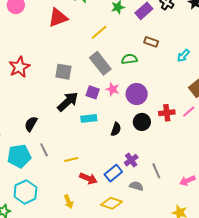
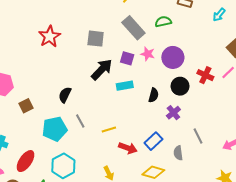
red cross: (167, 113) -> (205, 75), turned 35
purple cross: (131, 160) -> (173, 113), moved
gray semicircle: (136, 186) -> (178, 153), turned -112

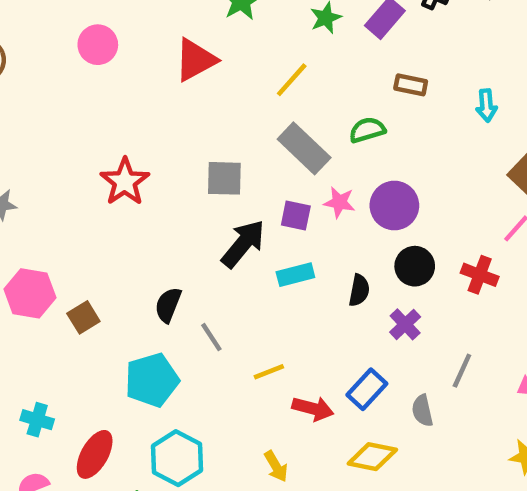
cyan arrow: (219, 15) -> (486, 106), turned -40
red cross: (205, 75) -> (480, 275), moved
brown square: (26, 106) -> (83, 317), moved
gray line: (80, 121) -> (211, 337), moved
gray line: (198, 136) -> (462, 371), turned 56

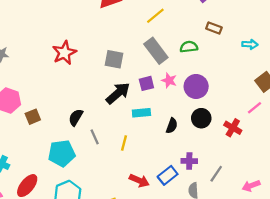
cyan arrow: (486, 106) -> (250, 44), turned -91
purple square: (296, 216) -> (146, 83), turned -35
purple cross: (405, 324) -> (189, 161), moved, turned 35
yellow line: (269, 372) -> (124, 143), moved, turned -63

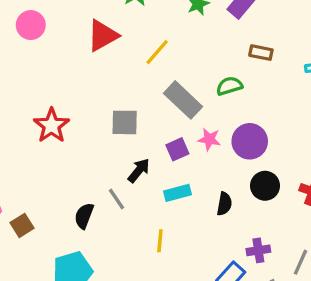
yellow line: (155, 16) -> (157, 52), moved
black arrow: (118, 93) -> (139, 170), size x0.7
gray line: (95, 137) -> (117, 199), moved

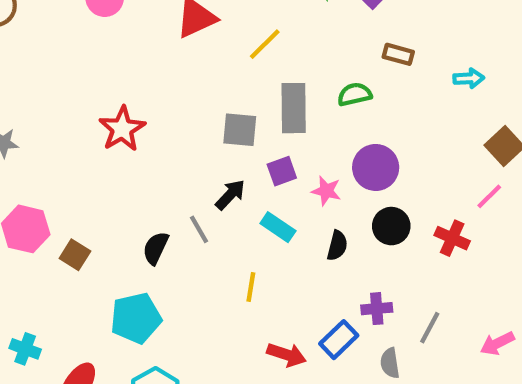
gray rectangle: (183, 100) -> (294, 108), turned 42
gray square: (125, 122) -> (240, 130), moved
pink star: (209, 139) -> (326, 191), moved
cyan rectangle: (177, 193) -> (278, 227), turned 45
brown square: (22, 225) -> (75, 255), turned -30

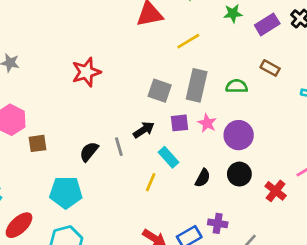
pink star: (326, 191) -> (207, 123), moved
brown square: (75, 255) -> (37, 143), turned 36
yellow line: (251, 287) -> (151, 182), moved

